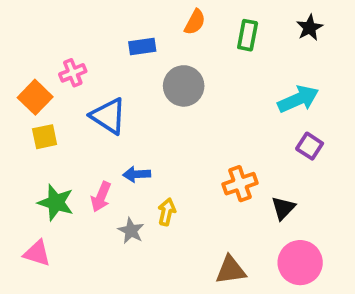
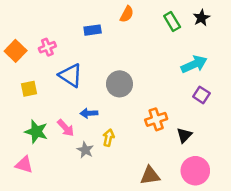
green rectangle: (248, 35) -> (172, 22), moved, turned -42
gray circle: (184, 86) -> (119, 84), moved
orange square: (35, 97) -> (16, 51), moved
pink arrow: (101, 197) -> (66, 128), turned -66

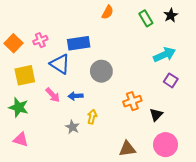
blue rectangle: (93, 30) -> (79, 43), moved, size x1.5
yellow square: (29, 89) -> (25, 75), size x1.5
pink arrow: (66, 128) -> (53, 95), moved
green star: (36, 132) -> (19, 107), moved

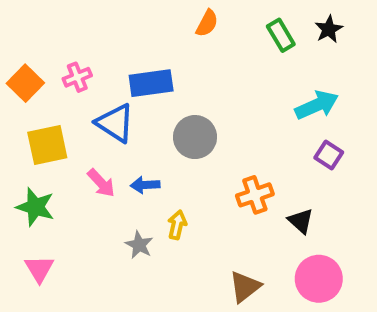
black triangle: (156, 115) -> (301, 221), turned -32
pink triangle: (21, 139) -> (39, 269), turned 42
brown triangle: (127, 149) -> (245, 287), turned -30

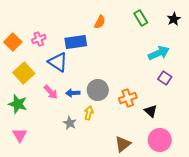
orange semicircle: (207, 23) -> (100, 22), moved
black star: (329, 29) -> (174, 19), moved
gray circle: (195, 137) -> (98, 90), moved
yellow square: (47, 145) -> (24, 73), turned -30

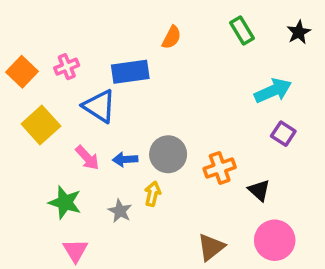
green star: (18, 104) -> (65, 202), moved
pink triangle: (20, 135) -> (75, 251), moved

